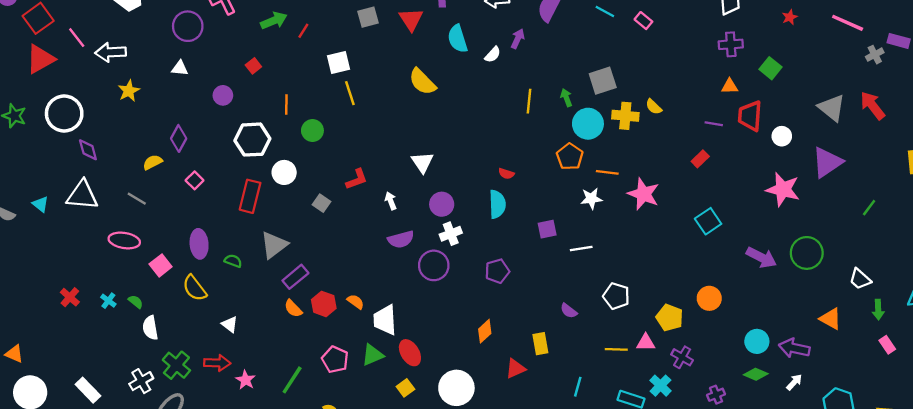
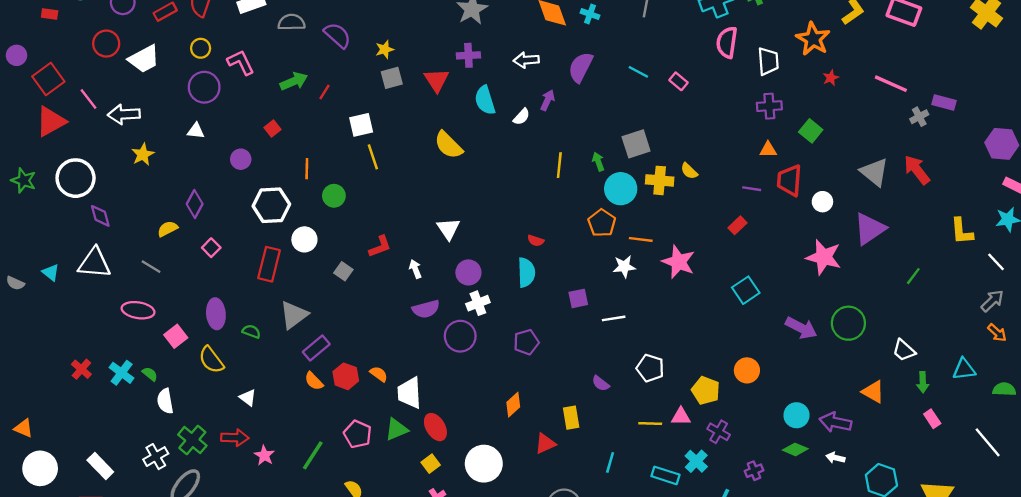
cyan cross: (108, 301) -> (122, 373), size x1.5
white arrow: (794, 382) -> (835, 458), turned -120

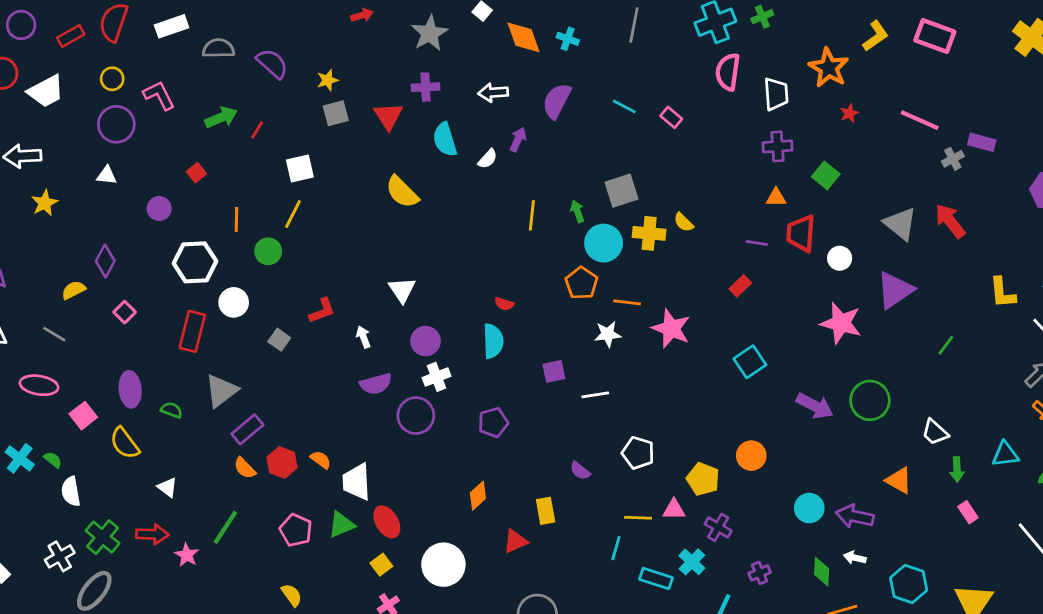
yellow line: (373, 157) -> (293, 214), moved, turned 45
green diamond: (795, 449) -> (822, 572), moved, turned 70
green line: (313, 455) -> (225, 527), moved
cyan line: (610, 462) -> (616, 548), moved

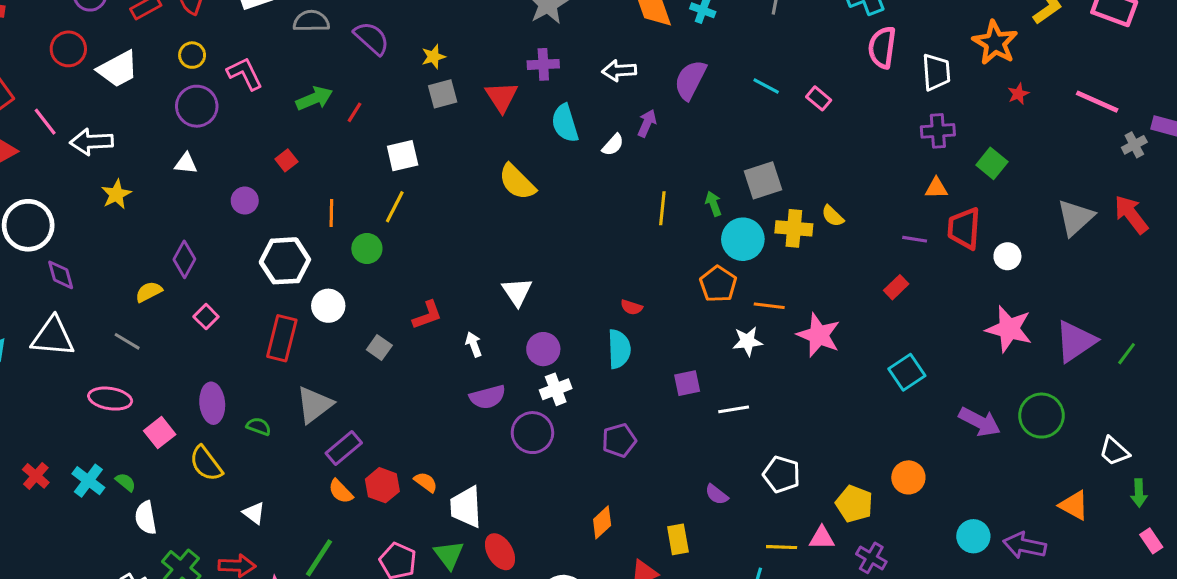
gray triangle: (900, 224) -> (1075, 218), turned 39
purple triangle: (895, 290) -> (1075, 341), moved
green triangle: (341, 525) -> (449, 555), turned -44

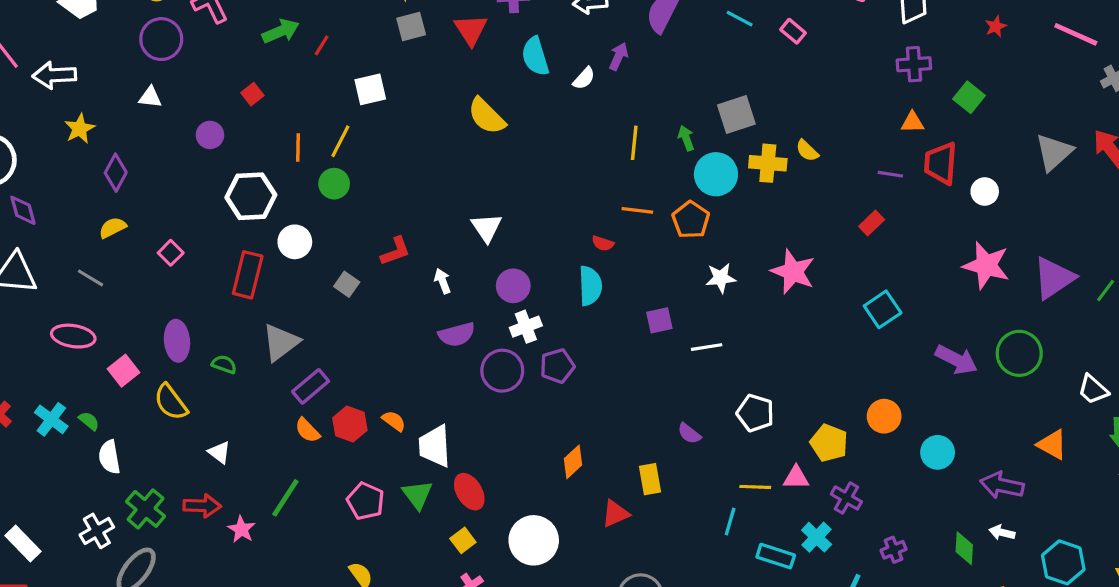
yellow line: (395, 207) -> (340, 141), moved
purple diamond: (184, 259) -> (116, 173), moved
orange line: (769, 306) -> (637, 210), moved
purple pentagon: (619, 440) -> (557, 366), moved
cyan circle: (973, 536) -> (938, 452), moved

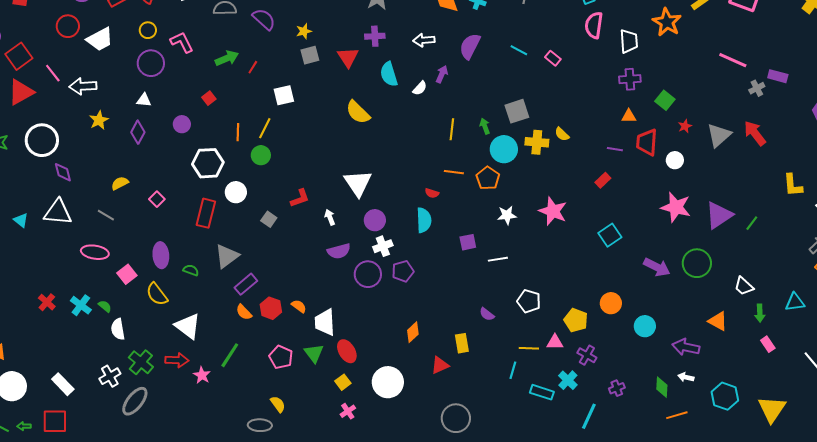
red star: (996, 27) -> (685, 126), moved
purple diamond: (116, 173) -> (138, 132), moved
white triangle: (487, 228) -> (358, 183), size x1.4
white triangle: (219, 452) -> (188, 326), size x1.8

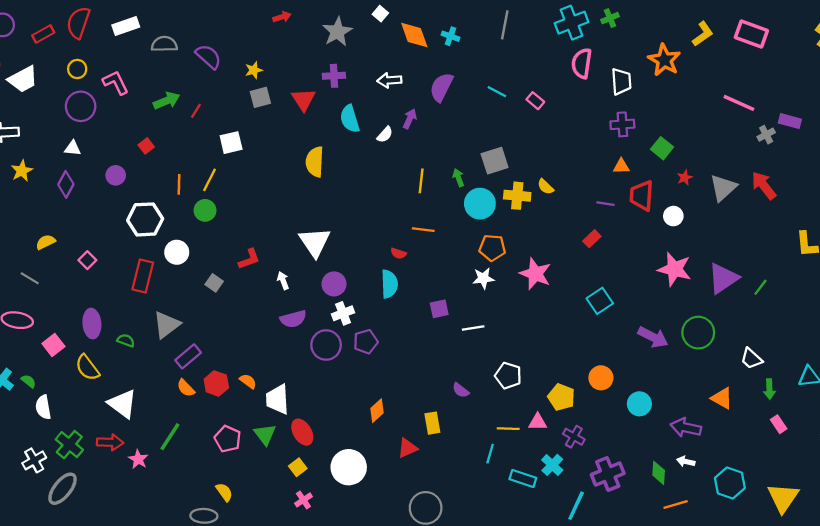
yellow semicircle: (358, 112) -> (315, 162), turned 48
orange pentagon: (488, 178) -> (492, 248), moved, turned -30
purple cross: (617, 388) -> (608, 474), size x1.8

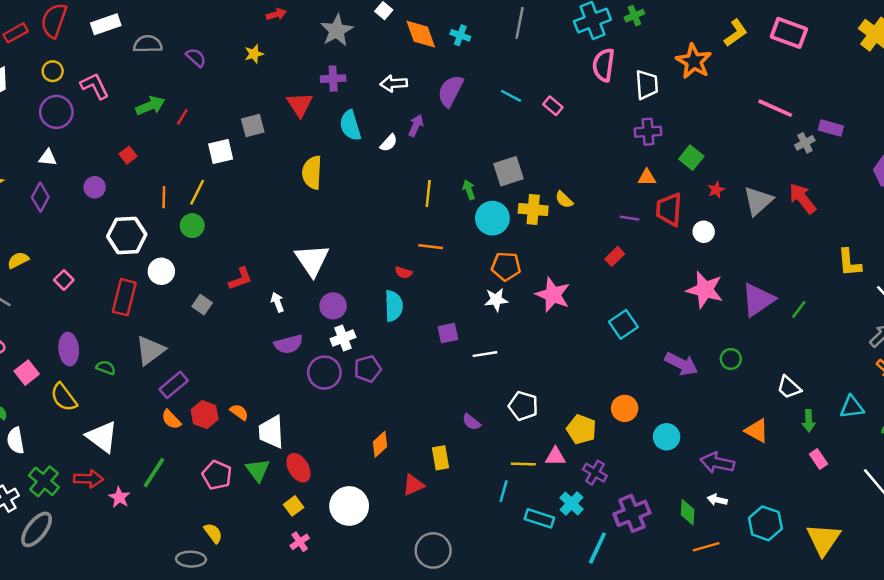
purple semicircle: (208, 57) -> (196, 58), size x0.7
yellow star: (254, 70) -> (254, 54), moved
gray square: (260, 97) -> (253, 126), moved
green circle: (698, 333) -> (731, 359), size x0.6

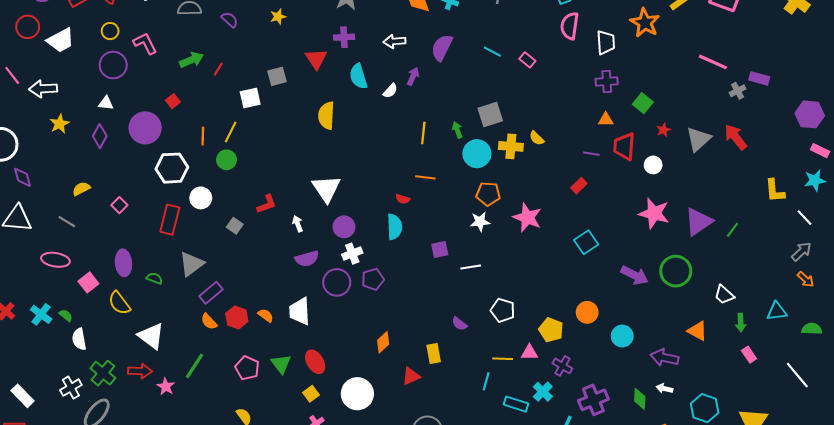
purple circle: (95, 187) -> (145, 128), size x1.8
green circle: (731, 359) -> (676, 271), size x1.8
white trapezoid: (271, 432) -> (300, 311), moved

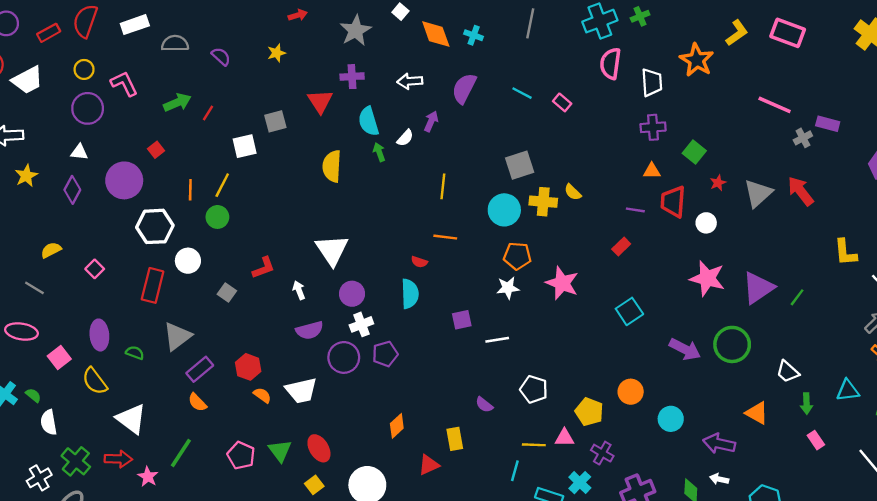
green arrow: (457, 130) -> (379, 152), moved
white trapezoid: (300, 311) -> (301, 391), turned -100
red hexagon: (237, 317) -> (248, 367), moved

